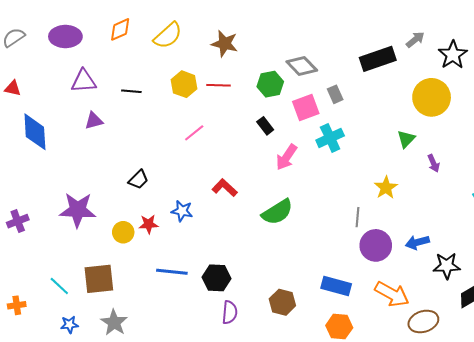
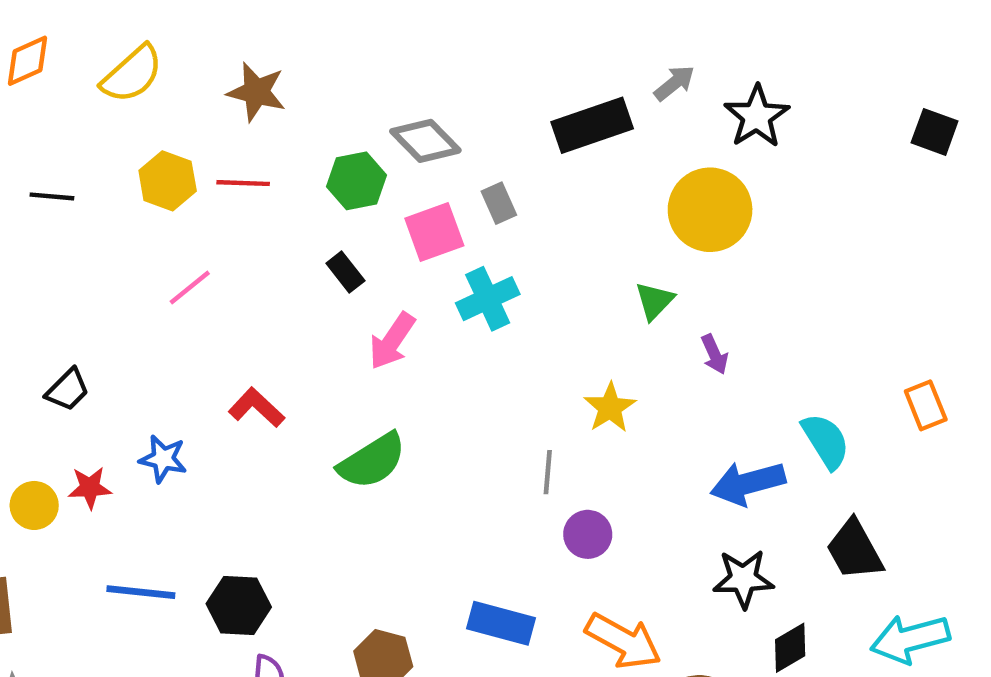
blue arrow: (417, 242) -> (748, 483), moved, size x1.4
purple circle: (376, 245) -> (588, 534), size x0.7

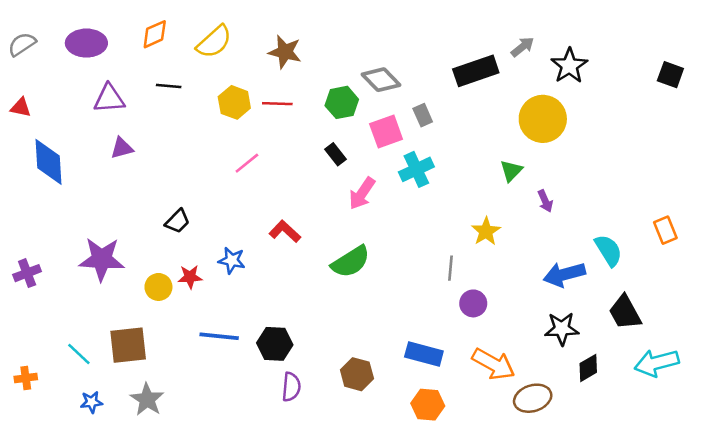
black line: (52, 196) -> (169, 86), moved

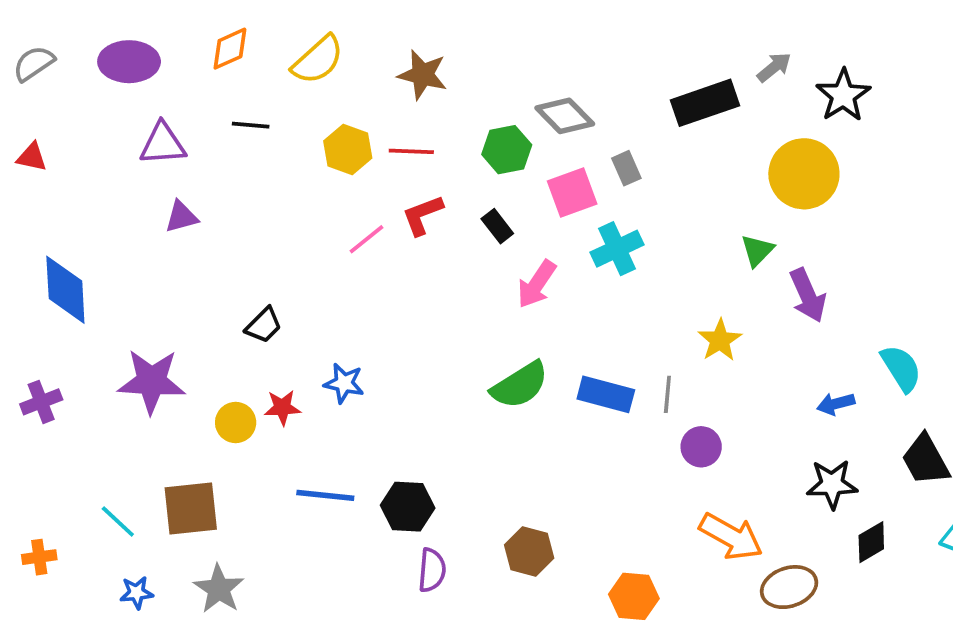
blue diamond: (49, 162) -> (65, 290), moved
purple arrow: (545, 201) -> (808, 295), size x1.6
red L-shape: (285, 231) -> (423, 215), moved, turned -64
blue arrow: (564, 274) -> (836, 404), size x0.6
blue rectangle: (424, 354) -> (606, 394), moved

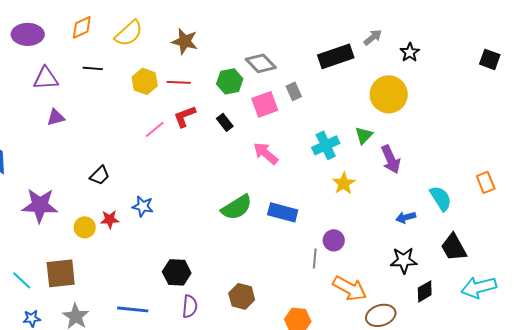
black star: (843, 95) -> (410, 52), size x0.7
cyan cross: (617, 249) -> (326, 145), moved
pink arrow: (537, 284) -> (266, 153), moved, turned 96
gray line: (667, 394) -> (315, 258), moved
blue line: (325, 495) -> (133, 309), moved

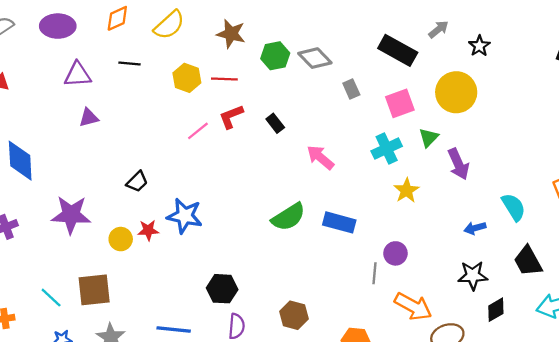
black rectangle: (336, 56) -> (398, 50), turned 48
green hexagon: (230, 81) -> (275, 56), moved
pink square: (265, 104) -> (400, 103), moved
blue star: (143, 206) -> (185, 216), size x1.5

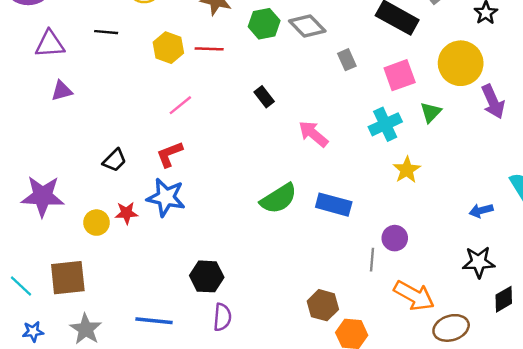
red L-shape: (231, 117) -> (170, 154), moved
purple arrow: (458, 164) -> (493, 102), moved
brown hexagon: (294, 315) -> (323, 305), moved

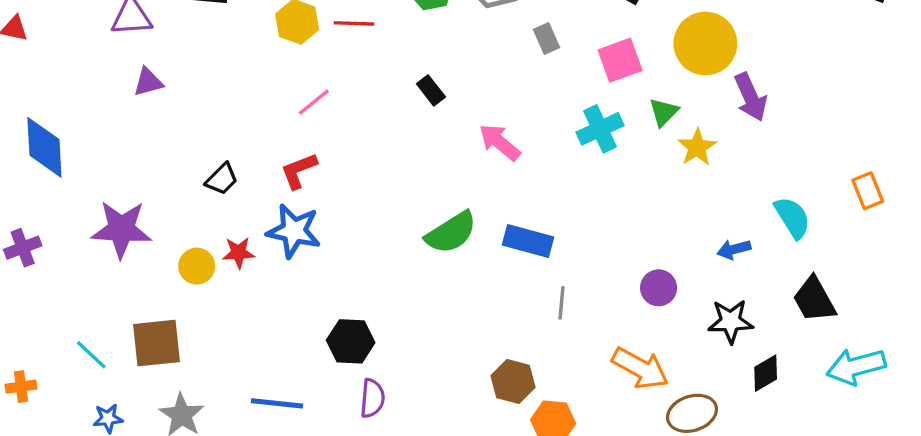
yellow star: (407, 170) -> (697, 147), moved
purple circle: (395, 238) -> (659, 288), moved
gray line: (372, 260) -> (562, 303), moved

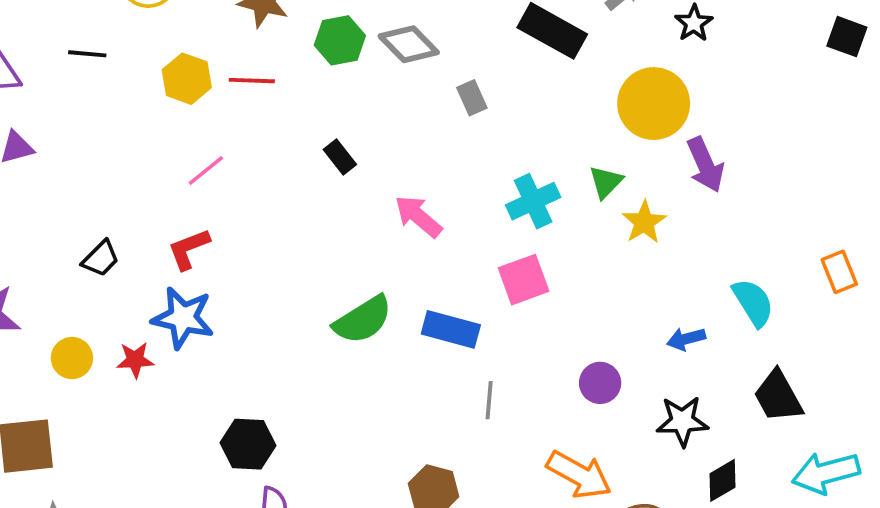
pink square: (620, 60) -> (524, 280), moved
red star: (239, 253) -> (135, 360), moved

